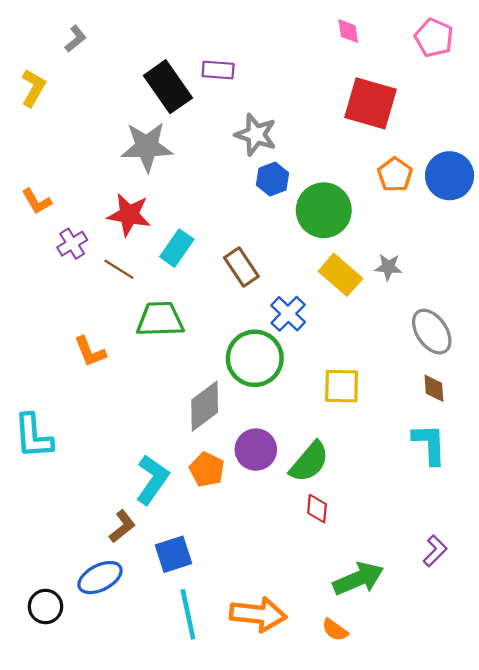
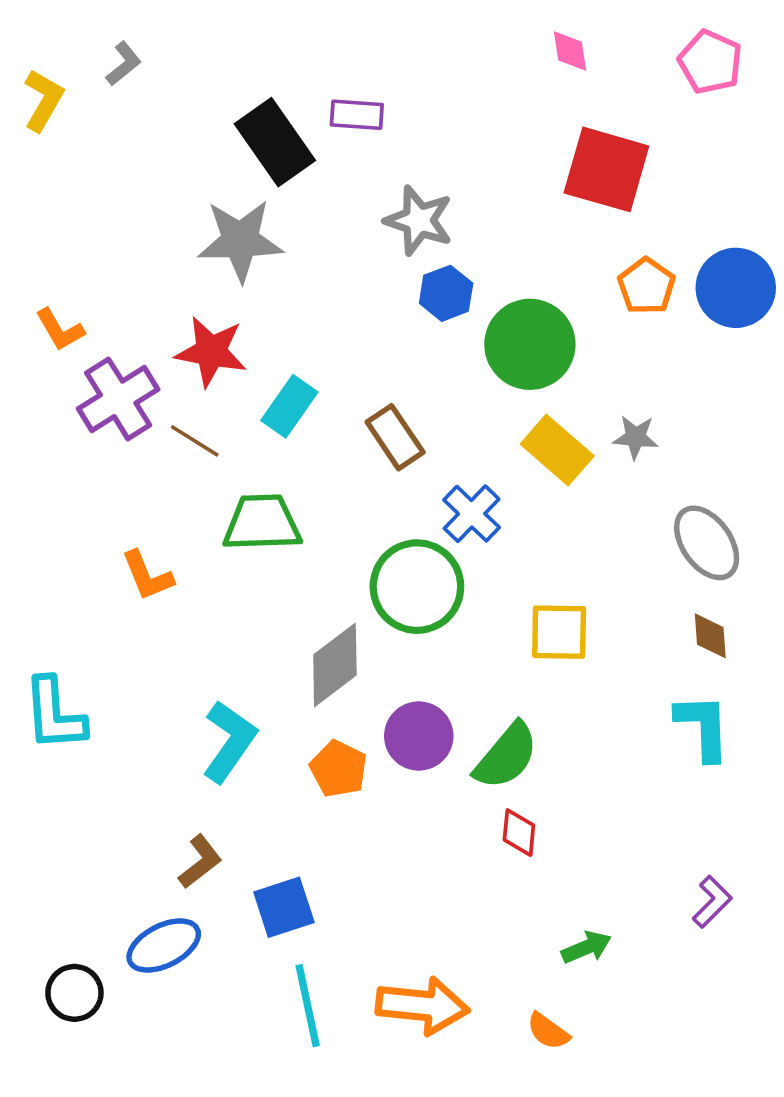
yellow L-shape: (33, 88) -> (43, 100), moved
purple cross: (72, 244) -> (118, 399), size x1.6
cyan L-shape: (152, 480) -> (229, 741), moved
green arrow: (358, 579) -> (586, 947), size x0.6

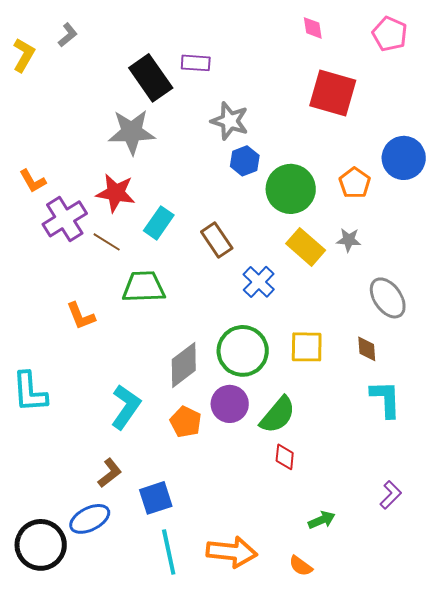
orange pentagon: (646, 286) -> (355, 183), moved
green circle: (417, 587) -> (243, 351), moved
brown diamond: (710, 636) -> (367, 349), moved
black circle: (74, 993) -> (41, 545), size x1.6

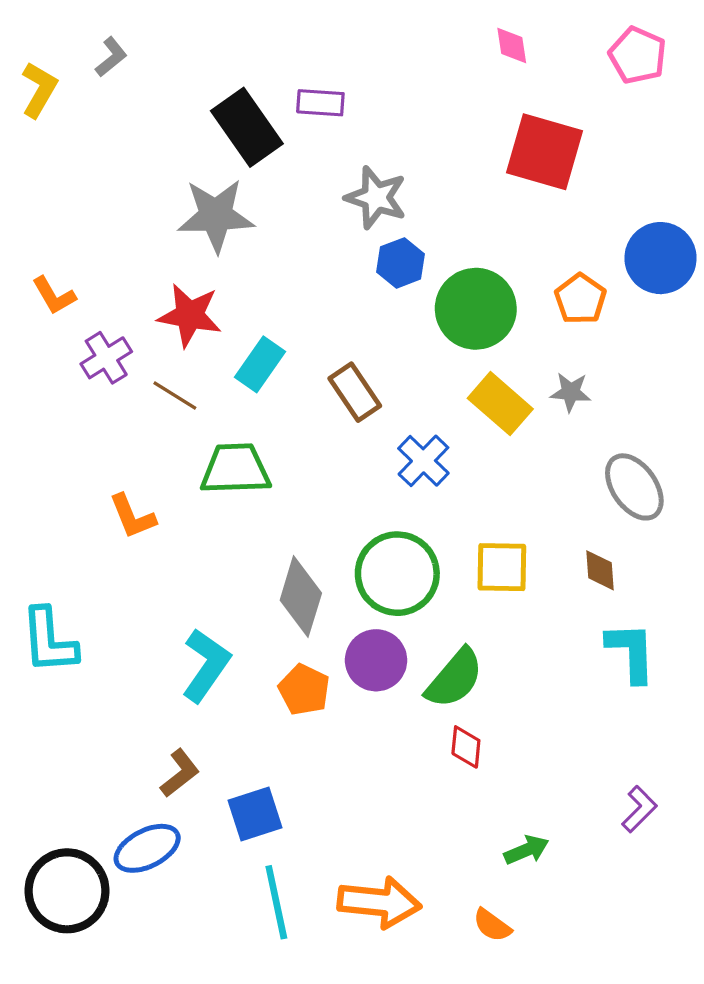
purple cross: (65, 219) -> (106, 358), size x0.7
gray diamond: (184, 365) -> (301, 597), turned -36

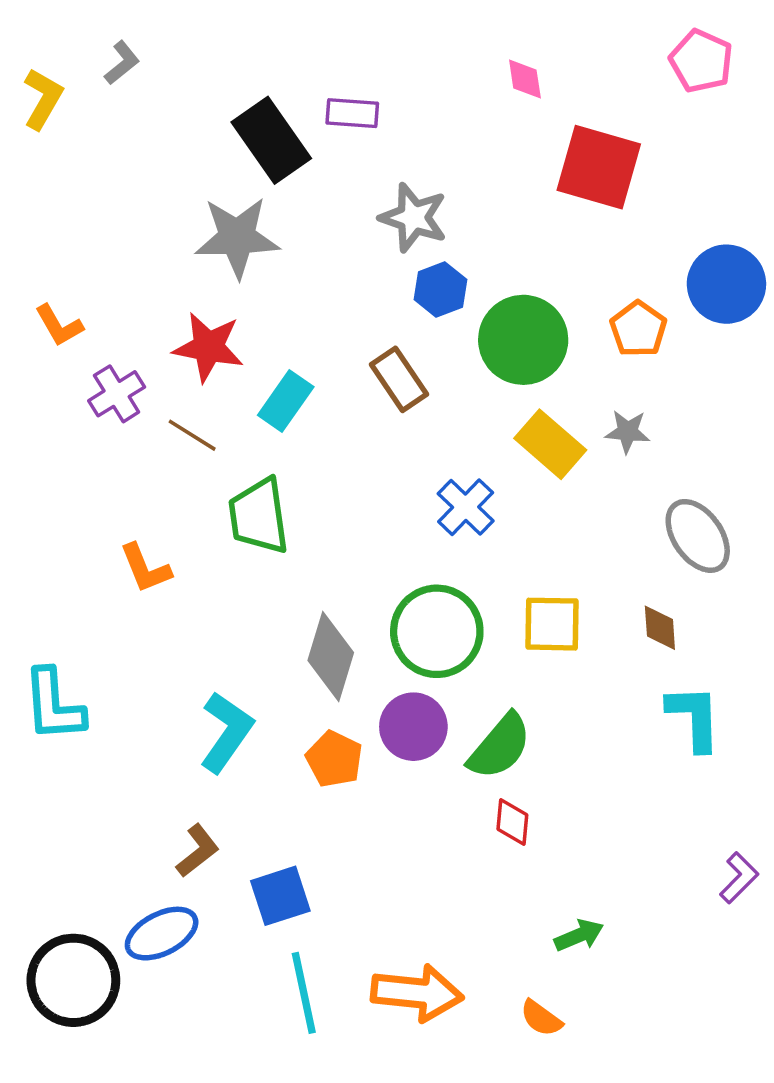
pink diamond: (512, 45) -> (525, 79), moved
brown rectangle: (355, 392) -> (399, 379), moved
green trapezoid: (235, 469) -> (259, 516), turned -96
purple L-shape: (639, 809) -> (739, 878), moved

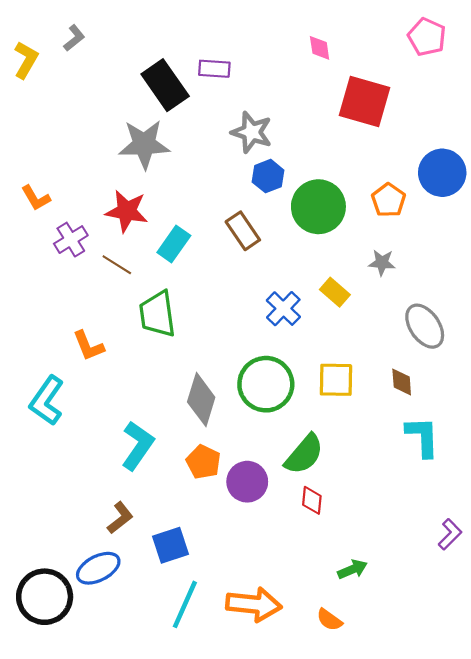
yellow rectangle: (550, 444) -> (335, 292), moved, size x0.7
cyan L-shape: (54, 705) -> (47, 401), moved, turned 39
purple circle: (413, 727) -> (247, 482), moved
cyan line: (304, 993) -> (185, 604), turned 36

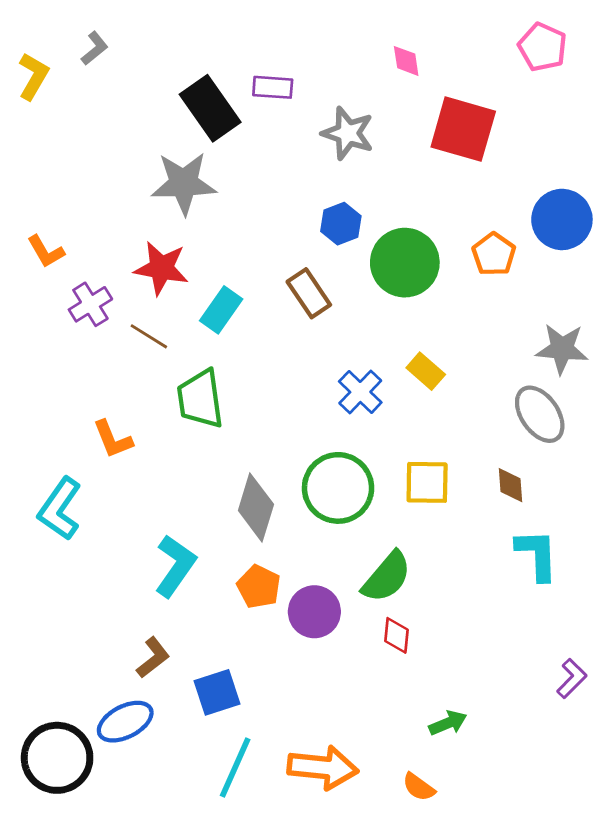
gray star: (252, 132) -> (348, 133), moved
gray star: (382, 263) -> (562, 349), moved, size x1.5

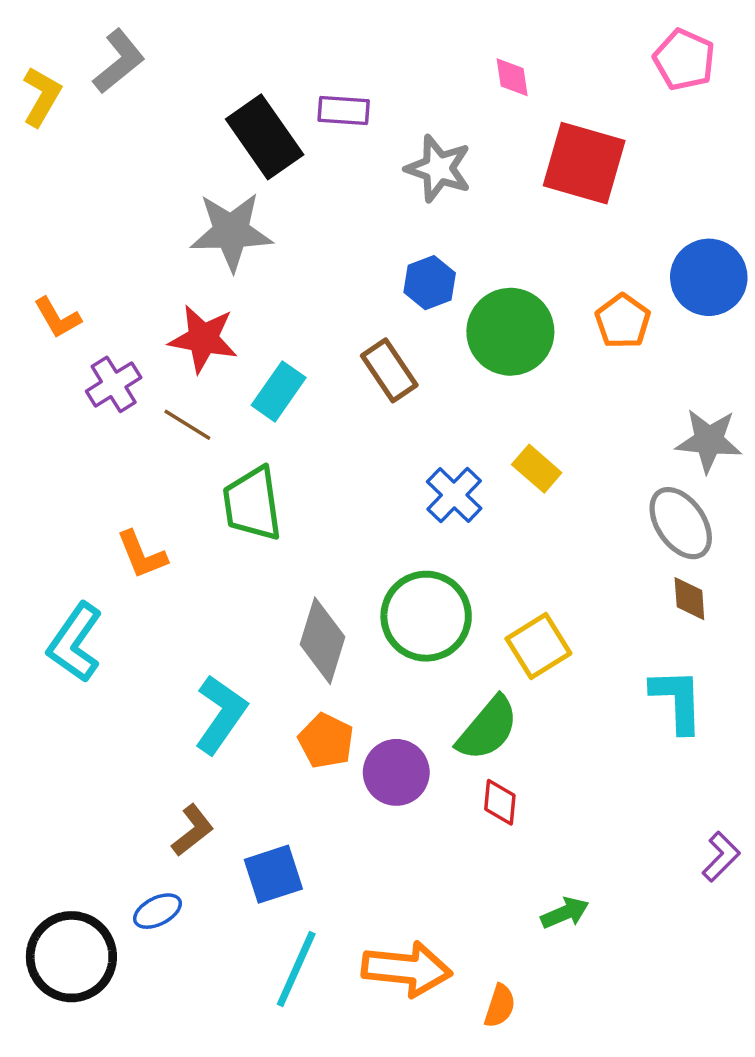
gray L-shape: (95, 48) -> (119, 61), size x1.5
yellow square: (427, 482) -> (538, 646), moved, turned -33
brown diamond: (511, 485) -> (689, 599), moved
blue ellipse: (125, 722) -> (158, 911), size x0.7
orange semicircle: (419, 787) -> (500, 1006), moved, turned -108

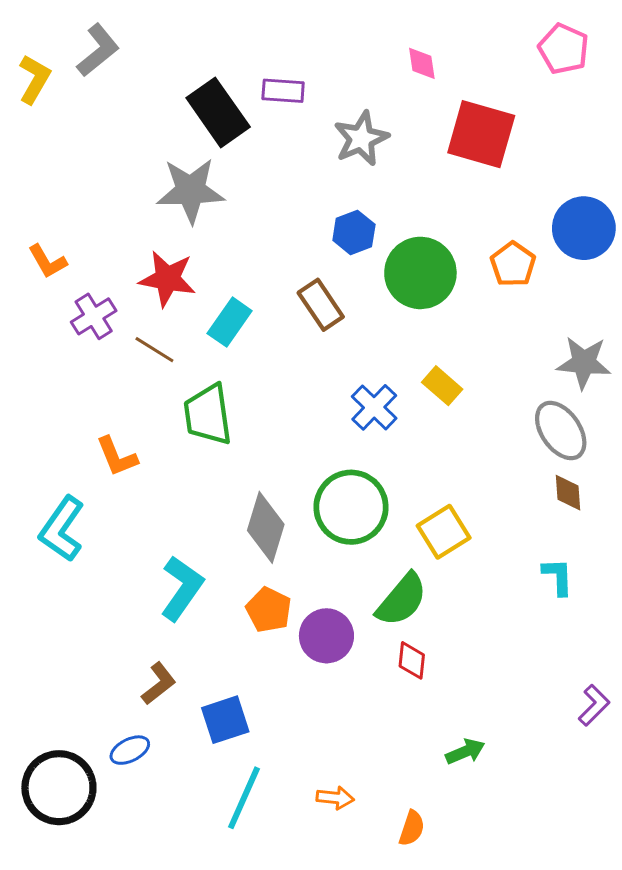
gray star: (438, 168) -> (361, 138), turned 30
cyan L-shape: (677, 700) -> (558, 577), size x0.7
orange arrow: (407, 969) -> (335, 798), size x0.5

